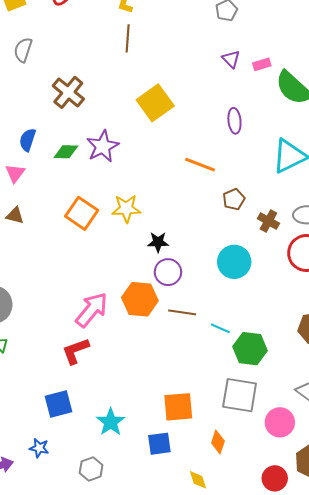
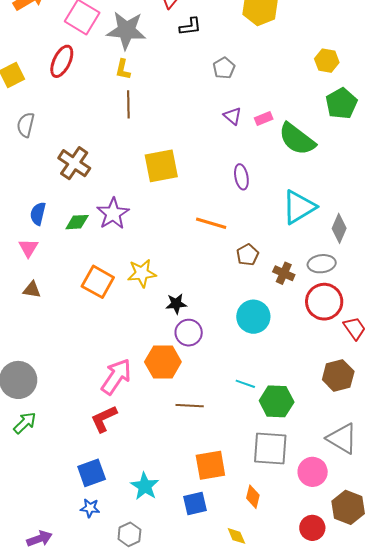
yellow square: (155, 103) -> (161, 166), turned 30
brown line: (182, 312) -> (190, 406), moved
blue star: (39, 448) -> (90, 508), moved

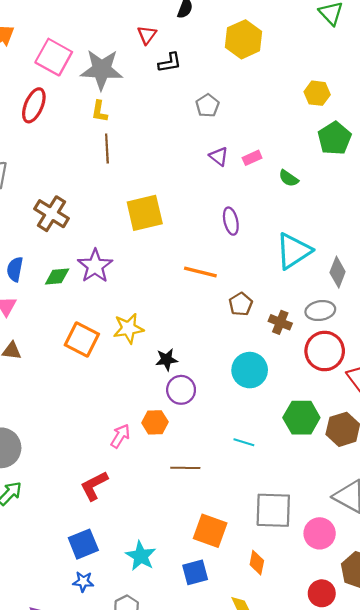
green semicircle: (297, 139) -> (289, 178), size x0.5
orange hexagon: (163, 362) -> (155, 422), size x0.7
pink arrow: (116, 377) -> (120, 436), moved, size x0.6
green hexagon: (277, 401) -> (301, 418), moved
orange square: (210, 465) -> (210, 531), turned 32

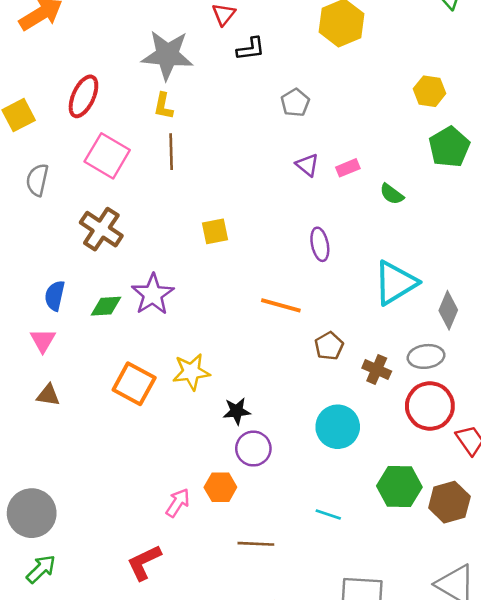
pink square: (54, 57) -> (107, 156), moved
yellow square: (145, 213) -> (215, 231), size x0.6

